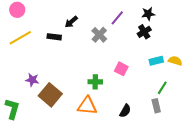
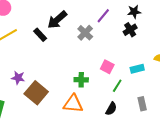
black arrow: (71, 22) -> (57, 20), size x1.5
black rectangle: (54, 37) -> (40, 35), turned 40
cyan rectangle: (156, 61) -> (137, 69), moved
green line: (162, 88) -> (117, 86), moved

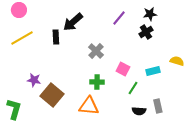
gray cross: (85, 33) -> (96, 51), moved
black rectangle: (40, 35) -> (56, 37), turned 40
black semicircle: (111, 109) -> (139, 111), moved, turned 64

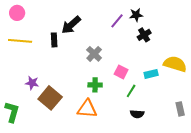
black star: (150, 14) -> (136, 15), moved
yellow line: (22, 38) -> (20, 41), turned 35
yellow semicircle: (177, 61) -> (175, 64), size x1.6
gray rectangle: (158, 106) -> (180, 109), moved

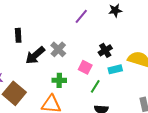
black star: (136, 15) -> (115, 10), moved
black arrow: (71, 25) -> (35, 55), moved
black cross: (144, 35) -> (105, 50), moved

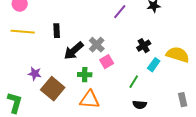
pink square: (85, 67) -> (107, 62), moved, turned 32
cyan rectangle: (115, 69) -> (154, 65), turned -40
green cross: (59, 80) -> (85, 75), moved

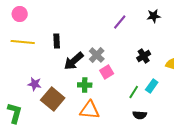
cyan rectangle: (154, 65) -> (152, 86), moved

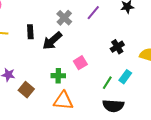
gray cross: (97, 55) -> (64, 18), moved
black arrow: (74, 61) -> (52, 41), moved
brown square: (53, 99) -> (26, 90), size x0.7
black semicircle: (140, 115) -> (113, 106), size x1.5

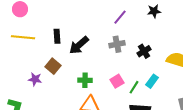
gray cross: (64, 18) -> (117, 44), moved, turned 35
pink square: (80, 63) -> (117, 81), moved
brown square: (26, 90) -> (53, 66), moved

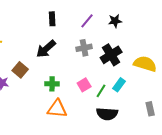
black star: (154, 11) -> (115, 21), moved
black rectangle: (57, 36) -> (52, 19), moved
black cross: (144, 51) -> (111, 55), size x1.5

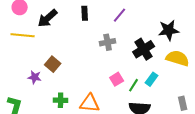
black star: (115, 21) -> (169, 30), moved, size x1.5
gray cross: (84, 48) -> (108, 42), moved
black arrow: (46, 49) -> (48, 18), moved
green cross: (52, 84) -> (61, 100), moved

